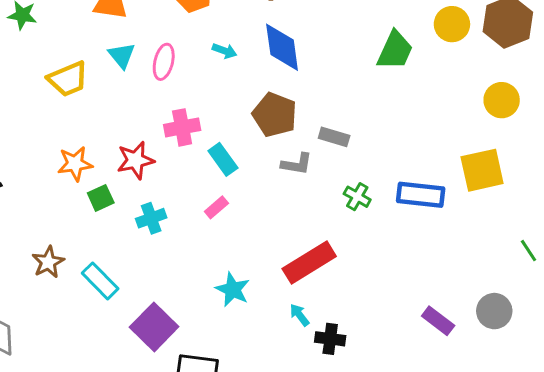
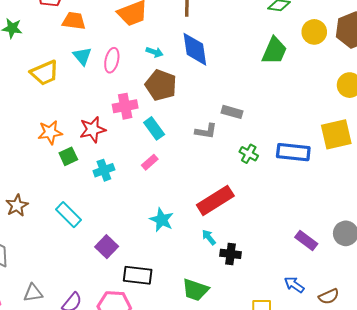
brown pentagon: (275, 115) -> (161, 85), moved
brown star: (48, 262) -> (17, 205), moved
purple square: (154, 327) -> (107, 247), size x0.7

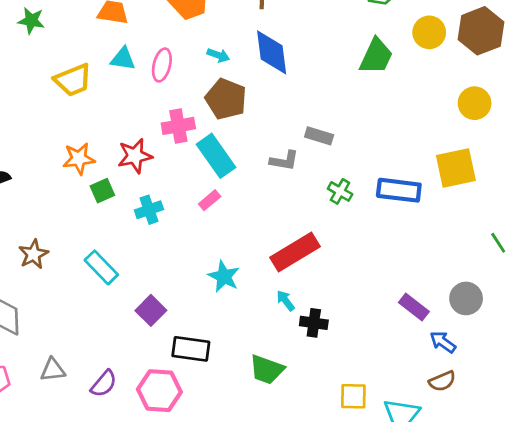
cyan triangle: (82, 56) -> (123, 59), turned -42
cyan rectangle: (154, 128) -> (216, 156), size x1.4
blue arrow: (294, 285) -> (443, 342), moved

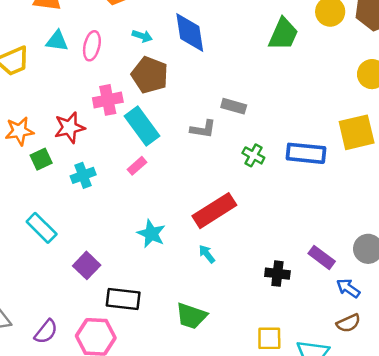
black cross: (314, 323) -> (277, 274), moved

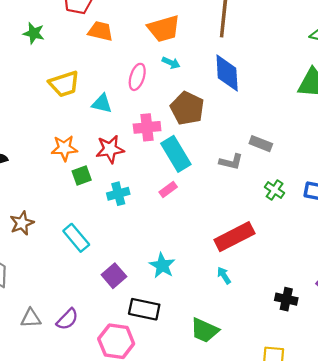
cyan arrow: (142, 36) -> (171, 63), moved
cyan triangle: (57, 41) -> (102, 103), moved
cyan star: (151, 234) -> (162, 266), moved
purple semicircle: (46, 332) -> (67, 319), moved

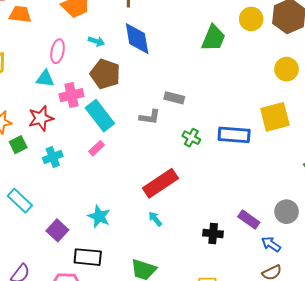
cyan arrow: (171, 63) -> (96, 41), moved
cyan triangle: (102, 103) -> (45, 79), moved

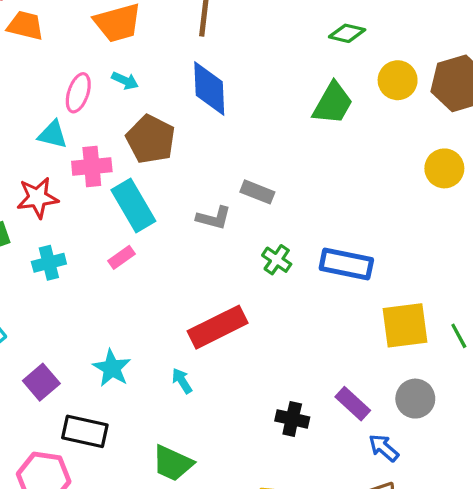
cyan arrow: (96, 41) -> (125, 81), moved
yellow square: (275, 117) -> (405, 325), moved
cyan arrow: (155, 219) -> (182, 381), moved

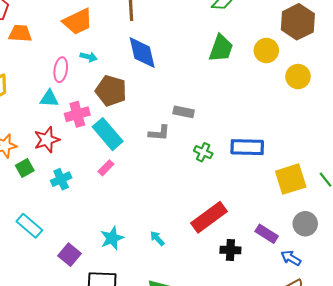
yellow circle: (398, 80) -> (266, 51), moved
red rectangle: (218, 327) -> (209, 217), moved
cyan star: (112, 368) -> (112, 238), turned 30

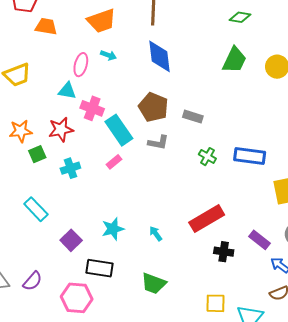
brown pentagon: (111, 91) -> (153, 107), moved
pink cross: (77, 114) -> (92, 108), turned 30
gray L-shape: (159, 133) -> (158, 142), moved

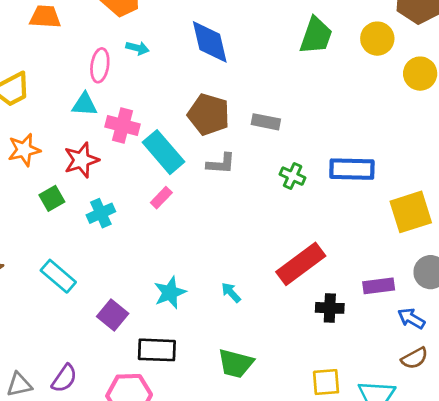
orange star: (21, 131) -> (24, 150), moved
purple rectangle: (259, 240) -> (379, 286), turned -40

